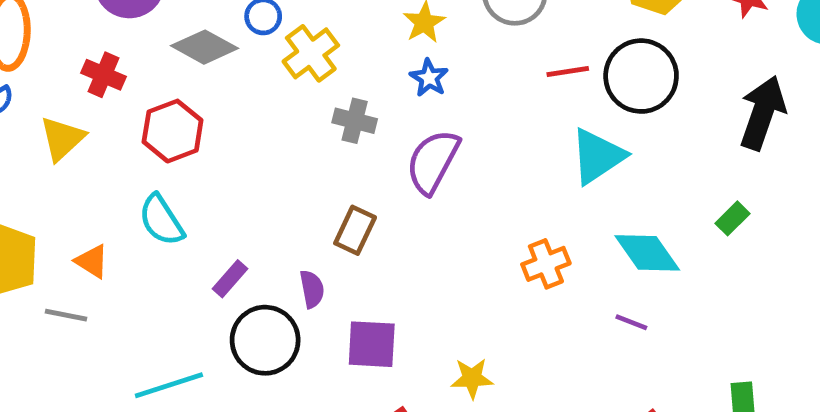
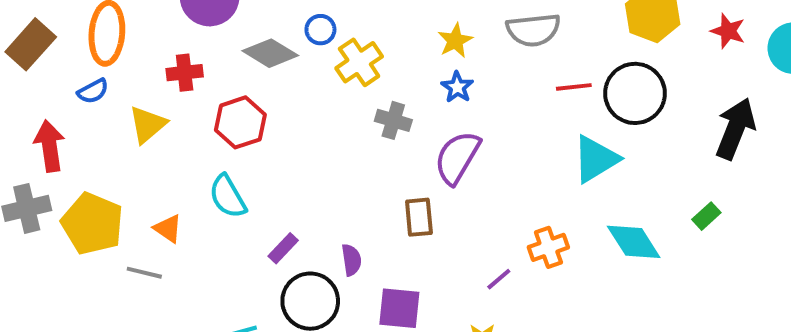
red cross: (104, 75) -> (185, 73), turned -32
brown rectangle: (355, 230) -> (419, 217), moved, turned -33
purple line: (631, 322) -> (499, 279), moved, turned -64

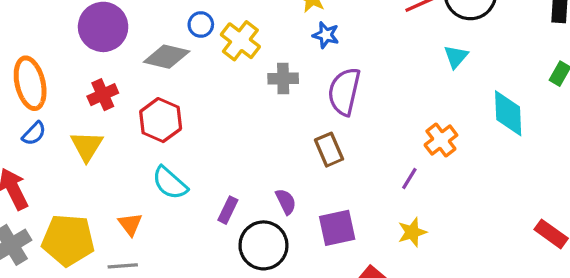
cyan triangle: (596, 159) -> (456, 57), size x0.6
orange triangle: (168, 229) -> (130, 224), turned 36
cyan diamond: (634, 242) -> (508, 113), turned 48

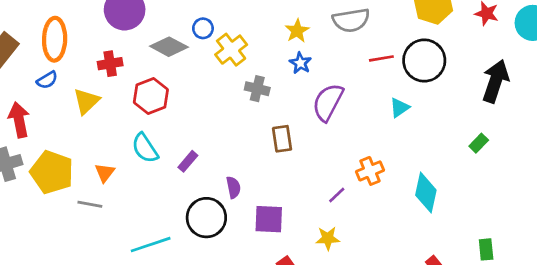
purple semicircle: (344, 92) -> (328, 102), moved
cyan diamond: (508, 113) -> (426, 193), moved
brown rectangle: (329, 150) -> (282, 139), moved
purple rectangle: (228, 210) -> (188, 161), moved

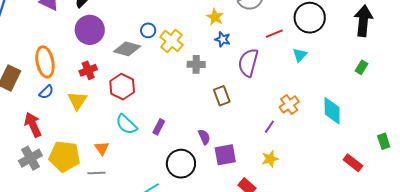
red line: (381, 58) -> (274, 34), moved
purple semicircle: (233, 187) -> (204, 137), moved

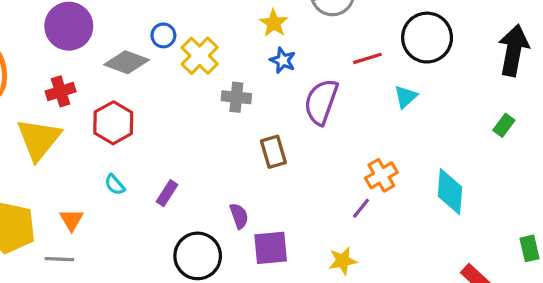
yellow triangle: (77, 101) -> (39, 139), size x1.4
cyan semicircle: (126, 124) -> (115, 185), size x0.6
purple line: (269, 127) -> (361, 208), moved

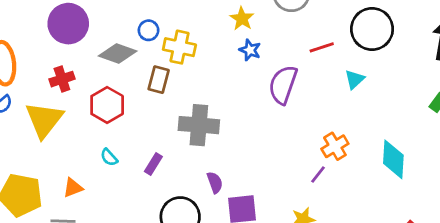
yellow cross: (200, 56) -> (179, 47), turned -32
gray cross: (236, 97) -> (199, 125), moved, size x1.6
brown rectangle: (273, 152) -> (159, 80), moved, turned 32
orange triangle: (72, 220) -> (73, 188), turned 40

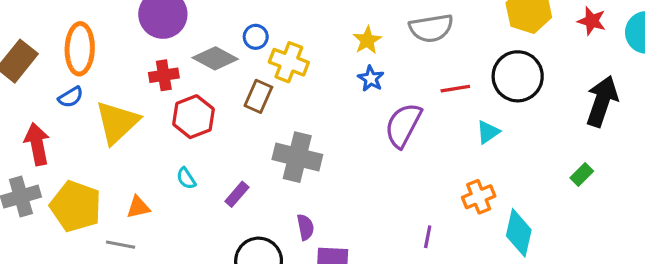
red cross: (62, 79) -> (164, 75), moved
orange cross: (335, 146) -> (479, 197), moved
purple line: (318, 175) -> (428, 237), turned -36

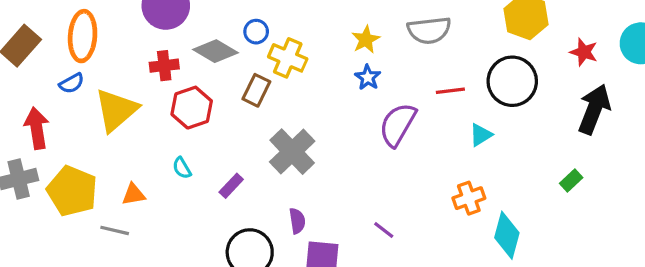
red star: (592, 21) -> (584, 52), moved
gray cross: (297, 157) -> (292, 152), turned 30
purple line: (428, 237) -> (384, 230), moved, turned -65

